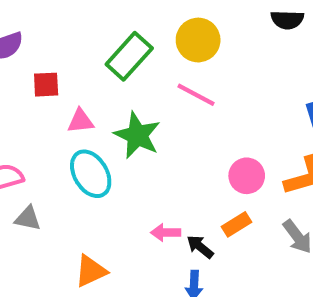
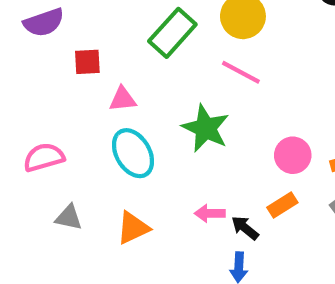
green star: (137, 135) -> (206, 128), moved
gray triangle: (28, 218) -> (69, 217), moved
orange triangle: (91, 271) -> (133, 228), moved

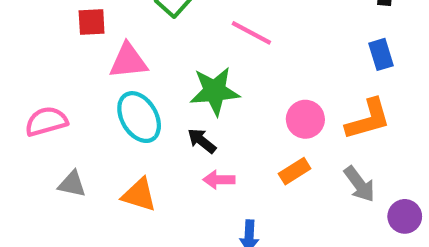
pink triangle: (123, 99) -> (128, 61), size x1.4
green star: (206, 128) -> (215, 91), turned -30
orange triangle: (133, 228) -> (139, 195), turned 42
black arrow: (245, 228) -> (202, 141), moved

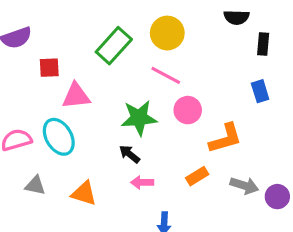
cyan ellipse: (139, 117) -> (59, 137), moved
pink circle: (305, 119) -> (188, 110), moved
orange L-shape: (368, 119) -> (225, 138), moved
gray arrow: (359, 184) -> (244, 186), turned -36
purple circle: (405, 216) -> (277, 197), moved

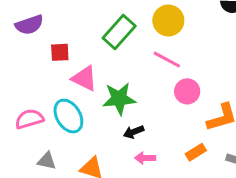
pink triangle: (76, 96) -> (84, 78), turned 32
green star: (139, 118) -> (119, 99), moved
black arrow: (130, 154) -> (134, 132), turned -60

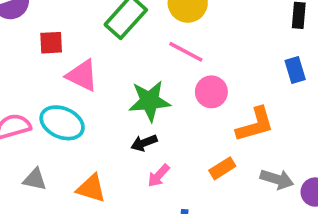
green star: (119, 99) -> (149, 101), moved
cyan ellipse: (68, 116) -> (62, 123), turned -36
pink arrow: (145, 158) -> (159, 176), turned -48

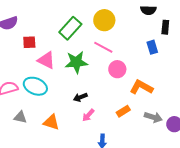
blue rectangle: (295, 70) -> (152, 47), moved
green star: (149, 101) -> (76, 62), moved
orange L-shape: (255, 125) -> (141, 87), turned -135

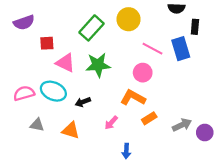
pink line: (103, 47) -> (152, 49), moved
blue rectangle: (152, 47) -> (181, 49), size x1.5
orange L-shape: (141, 87) -> (133, 98), moved
black arrow: (80, 97) -> (83, 102), moved
gray arrow: (153, 117) -> (182, 125), turned -42

